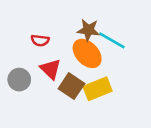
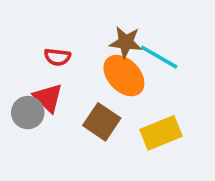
red triangle: (51, 69) -> (48, 98), moved
yellow rectangle: (98, 89) -> (161, 133), moved

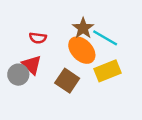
brown star: (126, 42) -> (83, 28), turned 30
yellow rectangle: (161, 133) -> (108, 71), moved

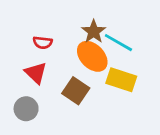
yellow rectangle: (108, 71) -> (121, 80), turned 40
gray circle: (18, 75) -> (26, 109), moved

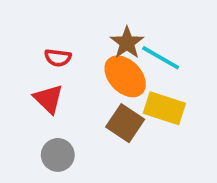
brown square: (76, 91) -> (125, 123), moved
gray circle: (26, 109) -> (58, 155), moved

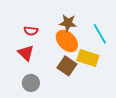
brown star: (127, 43) -> (68, 23), turned -30
cyan line: (161, 58) -> (100, 34), moved, turned 30

